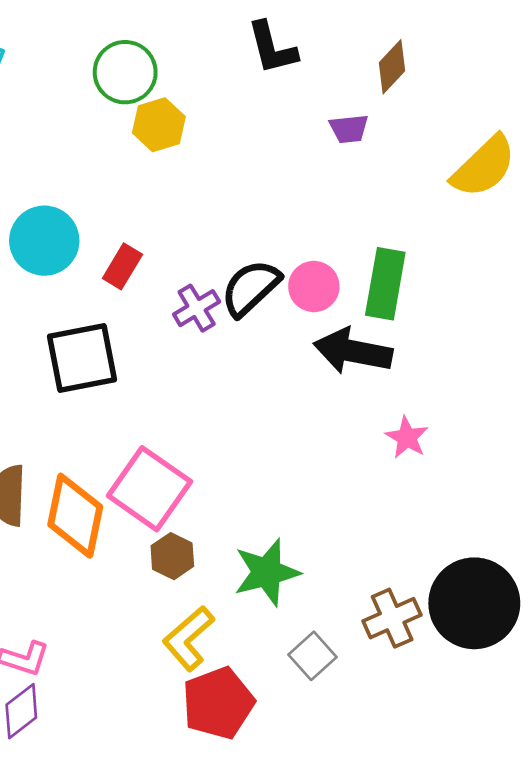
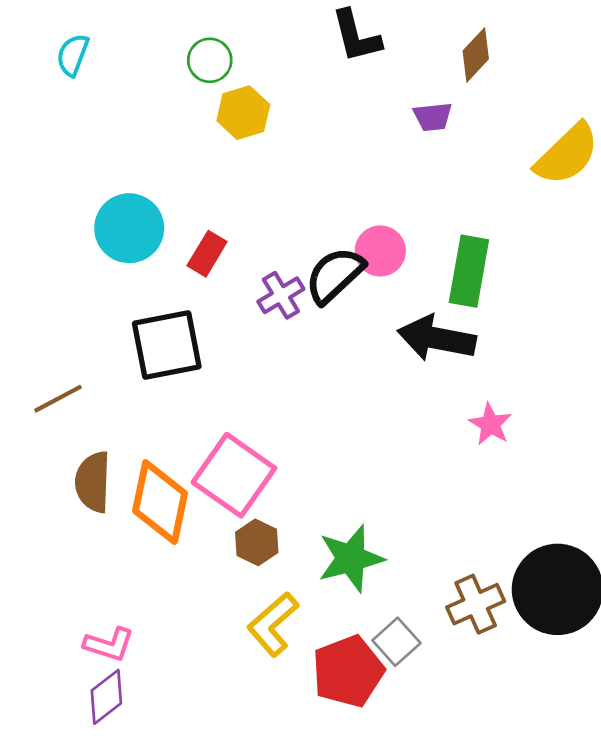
green circle: (125, 72) -> (210, 60), size x0.7
pink circle: (314, 286) -> (380, 251), moved
red pentagon: (218, 703) -> (348, 671), moved

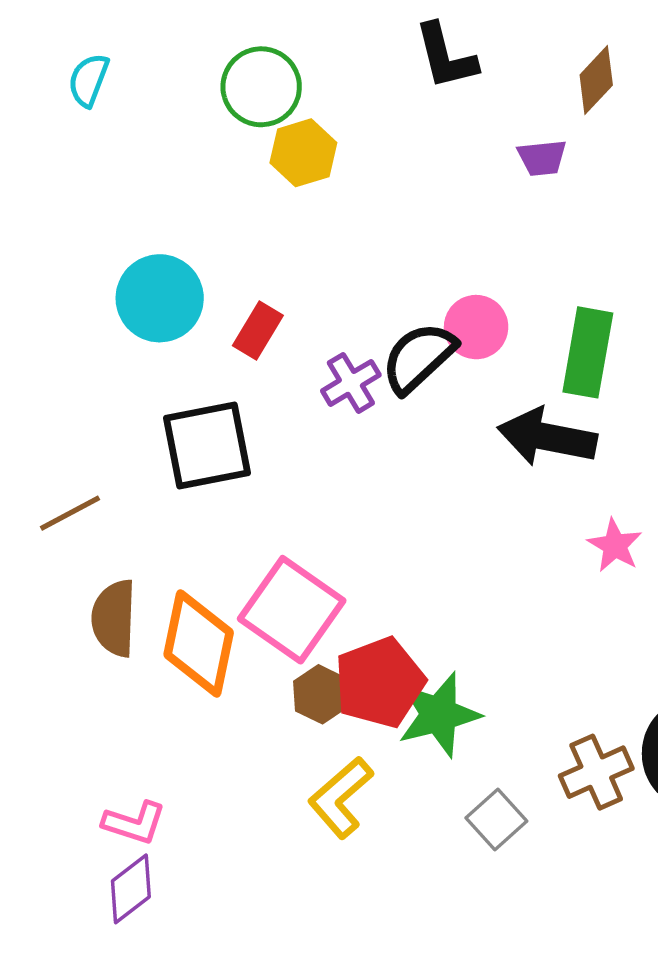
green circle: (210, 60) -> (261, 87), size x1.4
red pentagon: (348, 671) -> (380, 682), moved

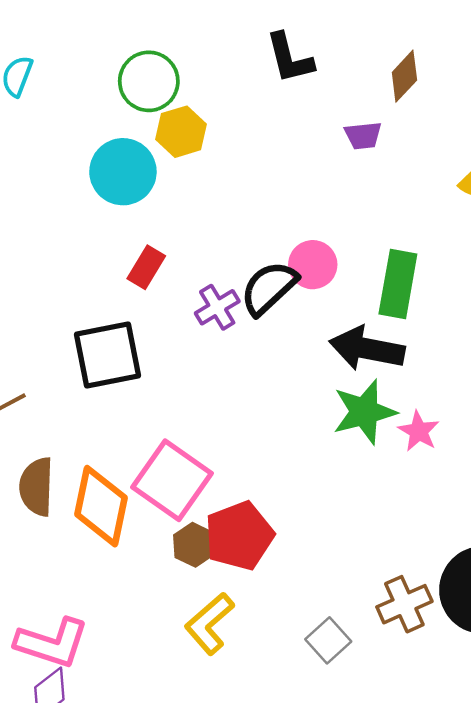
cyan circle: (160, 298) -> (123, 172), moved
green star: (439, 715) -> (364, 412), moved
pink L-shape: (134, 823) -> (52, 643), size x1.5

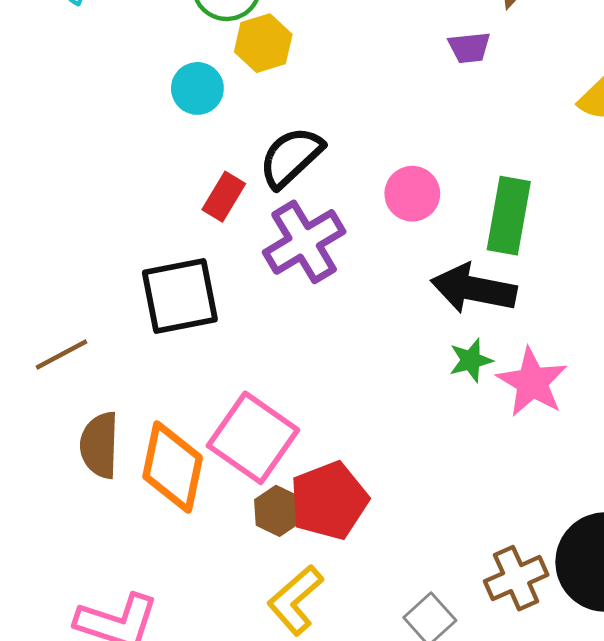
cyan circle: (123, 172) -> (197, 88), size x0.7
black semicircle: (269, 288) -> (291, 157), moved
purple cross: (217, 307) -> (304, 242), size x1.6
green star: (364, 412) -> (471, 360), size x0.6
pink star: (419, 431) -> (532, 382), size x1.5

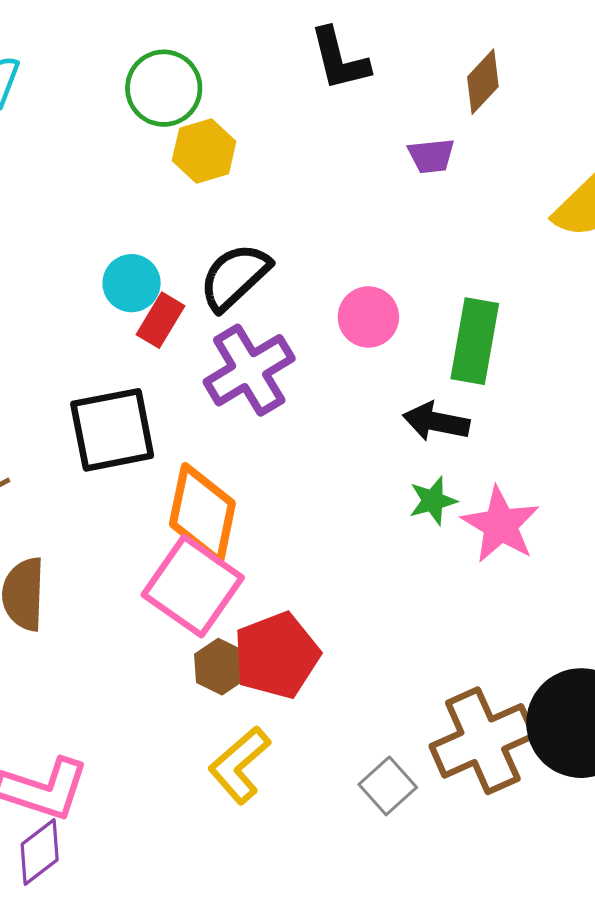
cyan circle: (197, 88) -> (132, 283), moved
black arrow: (474, 289) -> (436, 422), size x0.7
orange diamond: (173, 467) -> (202, 514), moved
brown cross: (516, 578) -> (483, 741), size x1.5

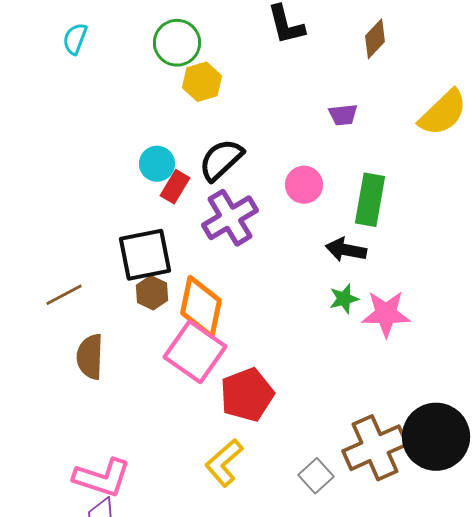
purple trapezoid: (431, 156) -> (343, 115), moved
pink star: (501, 525) -> (386, 314), turned -30
brown hexagon: (220, 667) -> (152, 293), moved

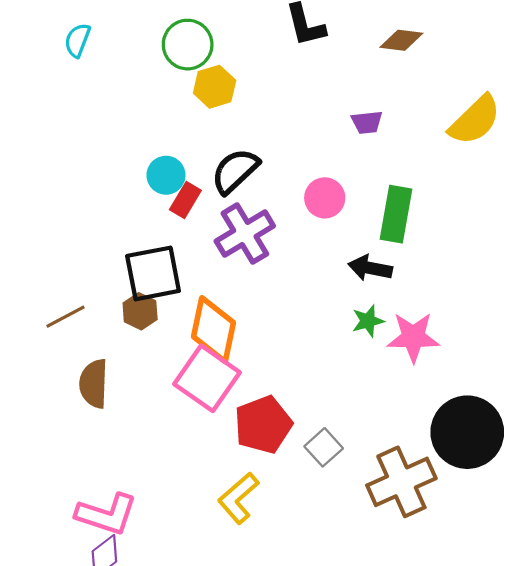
brown diamond: (375, 39) -> (401, 40), turned 54
brown hexagon: (152, 293) -> (140, 311), moved
black circle: (436, 437) -> (467, 432), moved
gray square: (316, 476) -> (324, 447), moved

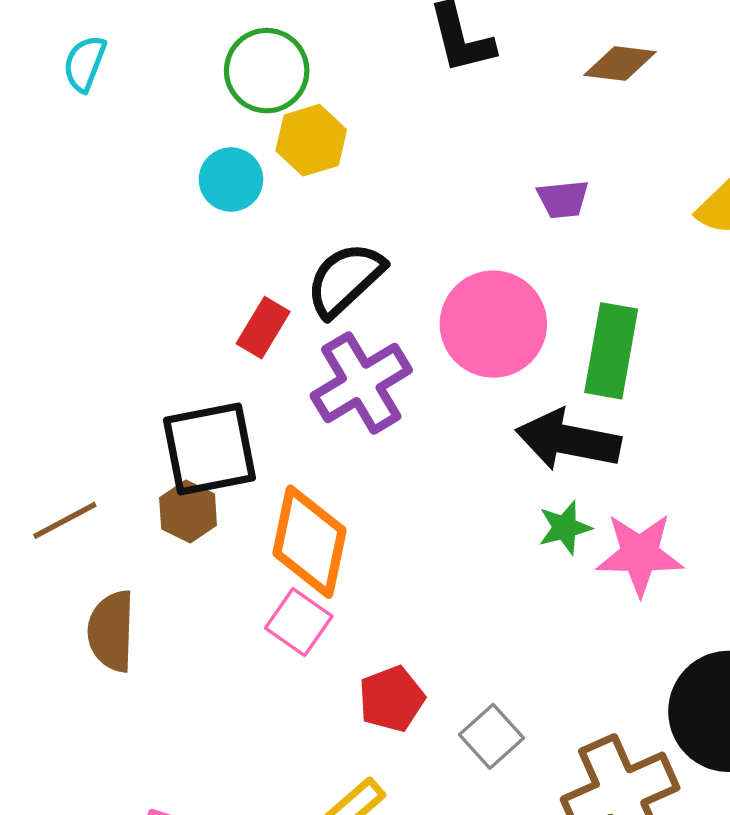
cyan circle: (166, 175) -> (231, 179), moved
pink circle: (325, 198) -> (493, 324), size x1.6
black arrow: (370, 268) -> (568, 440), size x1.4
pink square: (207, 378) -> (299, 622), size x0.6
red pentagon: (263, 425) -> (392, 699), size x0.7

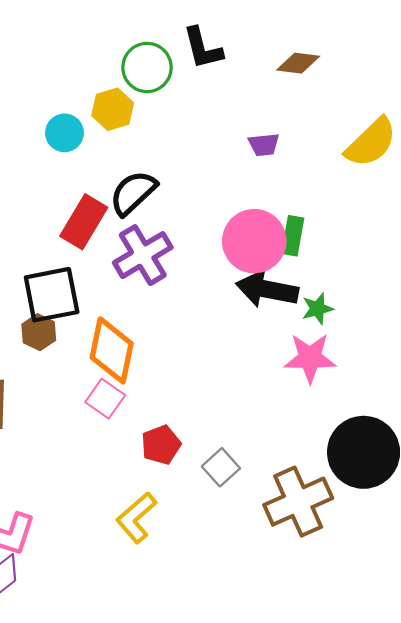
green circle: (267, 71) -> (147, 67), moved
pink circle: (493, 324) -> (254, 241), moved
red rectangle: (263, 328) -> (84, 222), size x1.5
green rectangle: (611, 351) -> (293, 236), size x0.7
green star: (565, 528) -> (317, 309), moved

